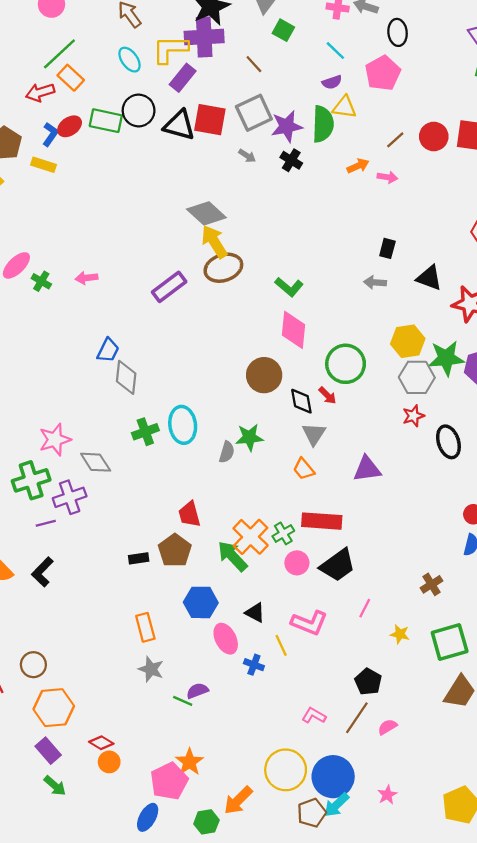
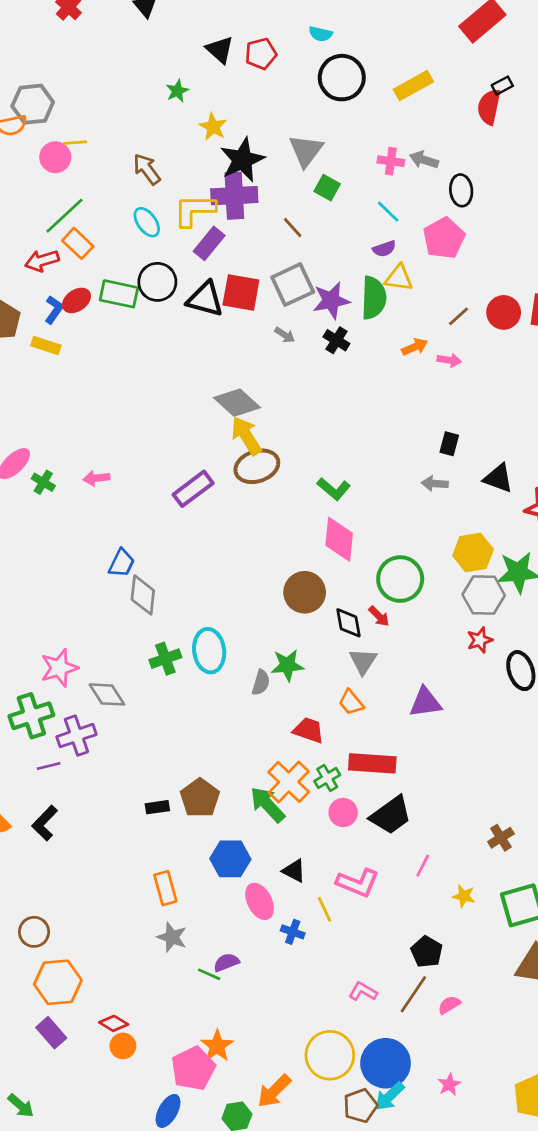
red trapezoid: (189, 514) -> (309, 730), moved, turned 124
green arrow: (55, 786) -> (21, 1106), moved

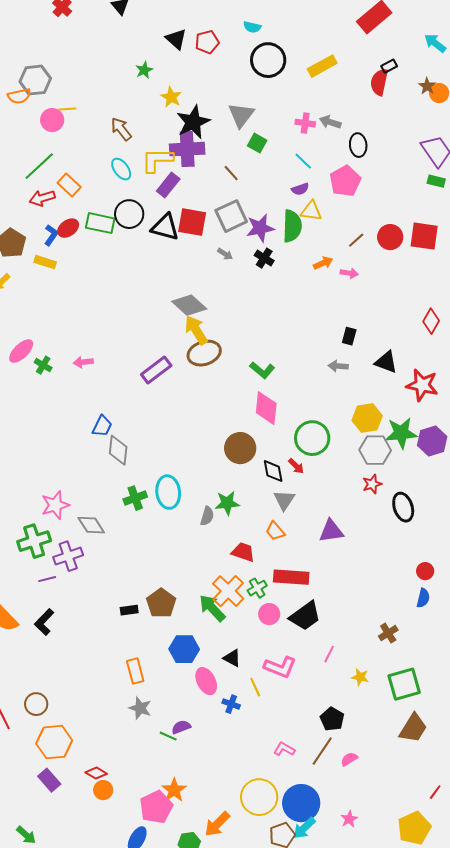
green line: (65, 216) -> (39, 166), moved

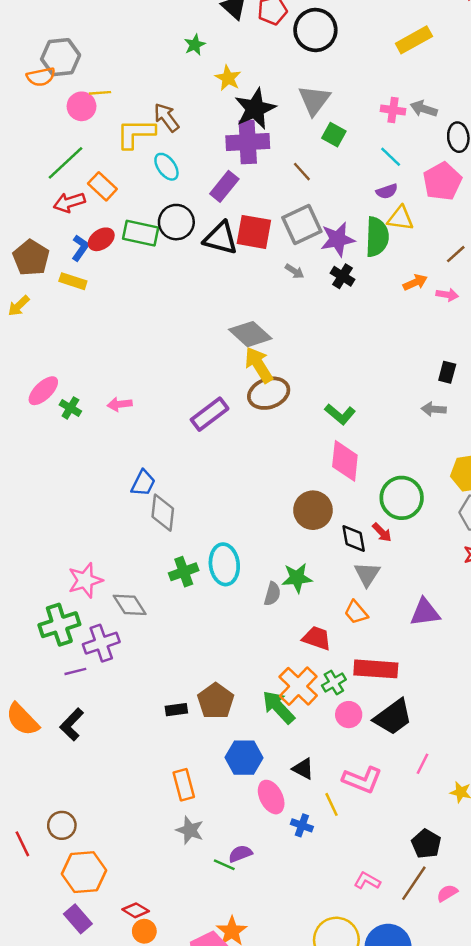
black circle: (268, 60) -> (315, 30), moved
yellow L-shape: (157, 160) -> (136, 133), moved

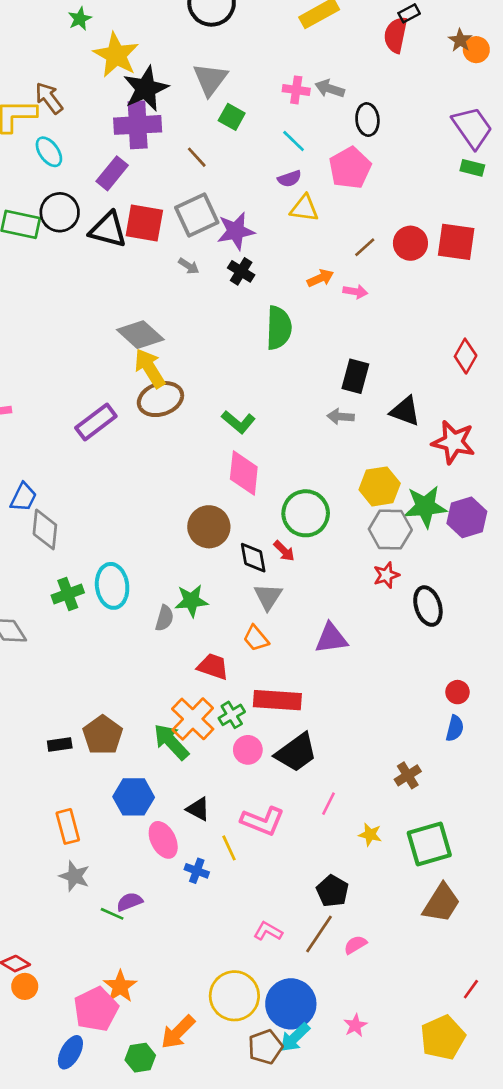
yellow star: (228, 78) -> (116, 55), size x1.6
green semicircle: (377, 237) -> (279, 328), moved
black rectangle: (447, 372) -> (355, 376), size x1.4

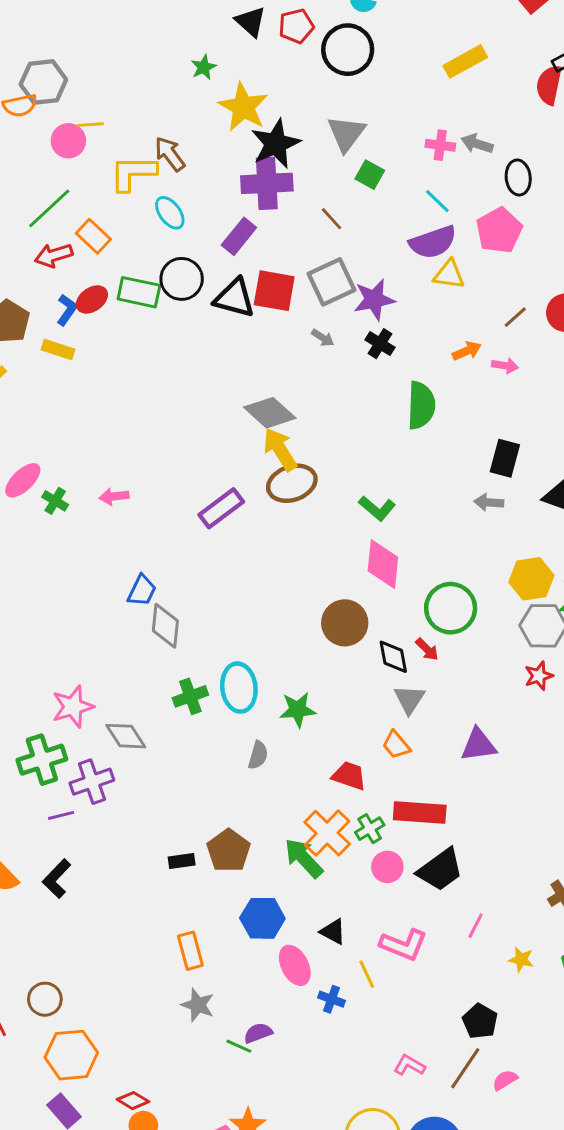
purple semicircle: (289, 179) -> (433, 242), size x1.8
green star: (191, 601) -> (298, 710), moved
gray semicircle: (165, 618) -> (258, 755), moved

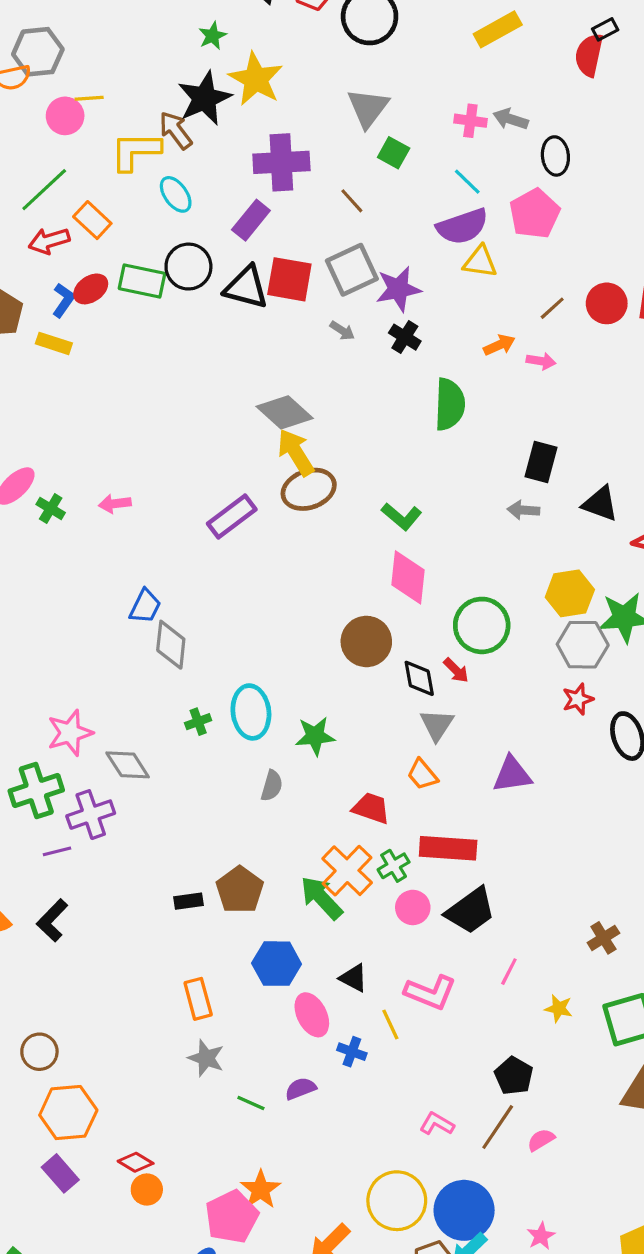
black star: (276, 144) -> (204, 98), moved
green cross: (190, 696) -> (198, 722), size x0.7
purple semicircle: (258, 1033) -> (301, 1089), moved

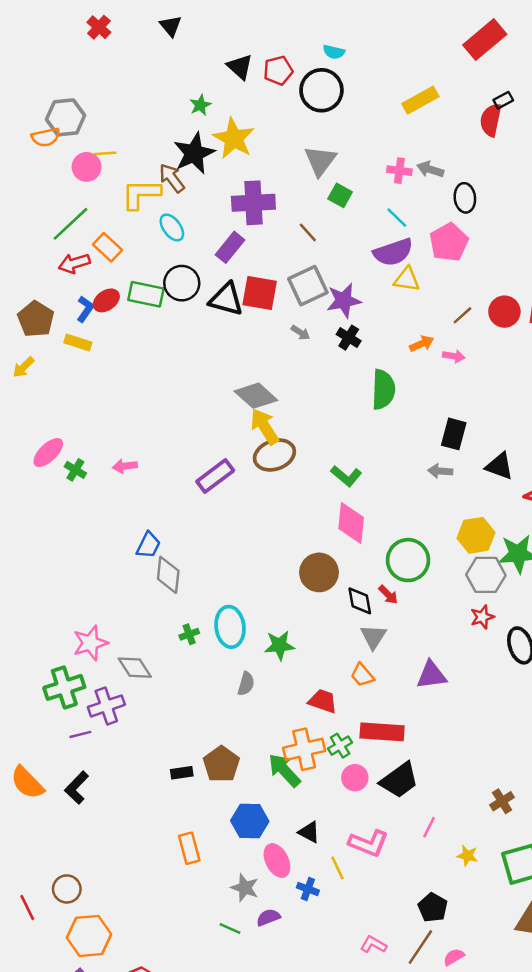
orange cross: (347, 871) -> (304, 749), turned 33
gray star: (206, 1058) -> (245, 888), moved

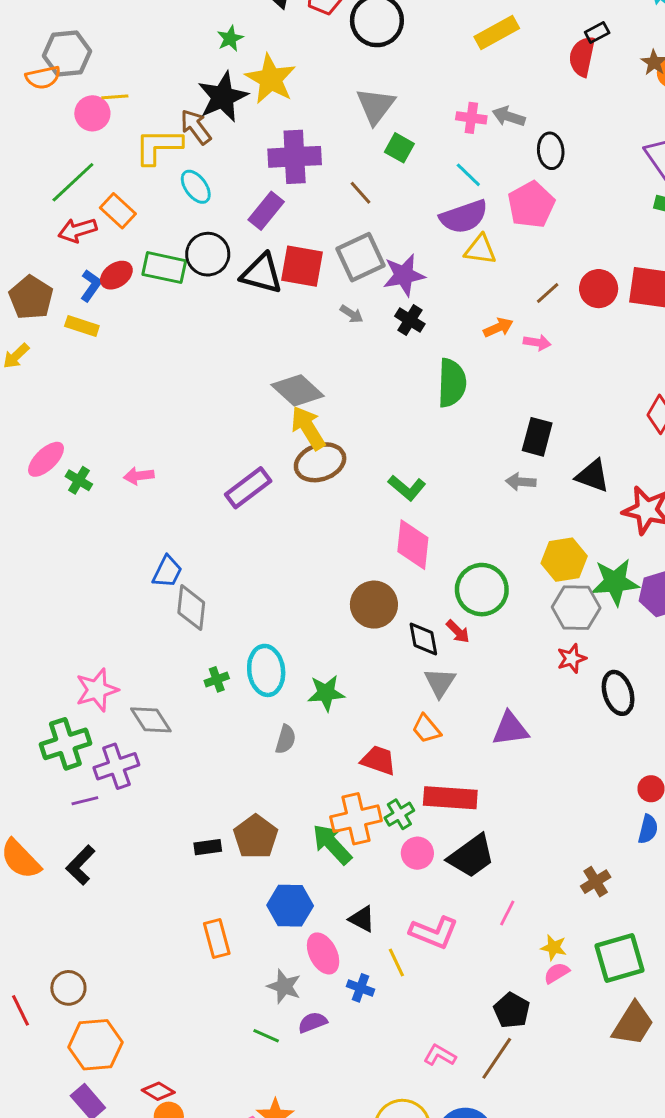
pink semicircle: (454, 957) -> (557, 973), moved

